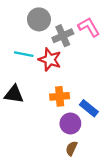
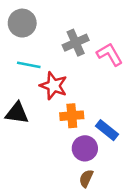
gray circle: (39, 19) -> (22, 23), moved
pink L-shape: (89, 27) -> (110, 54), moved
red star: (50, 60) -> (54, 86), moved

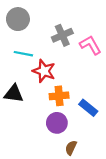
purple circle: (85, 148) -> (57, 123), moved

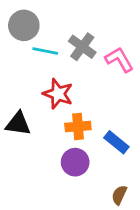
gray cross: (62, 35) -> (82, 47), turned -30
cyan line: (23, 54) -> (45, 51), moved
brown semicircle: (71, 148) -> (119, 195), moved

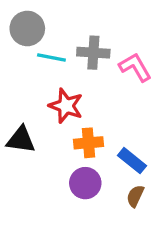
gray cross: (82, 47) -> (93, 53), turned -32
brown semicircle: (119, 195) -> (135, 196), moved

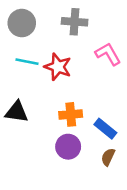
gray cross: (93, 53) -> (75, 22), moved
cyan line: (51, 57) -> (27, 62), moved
red star: (66, 106) -> (58, 67), moved

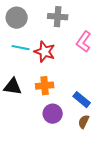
pink L-shape: (108, 54) -> (84, 42), turned -115
orange cross: (71, 114) -> (45, 86), moved

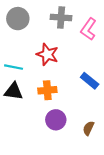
pink L-shape: (84, 42) -> (88, 29), moved
cyan line: (21, 48) -> (14, 67), moved
blue rectangle: (82, 100) -> (90, 81), moved

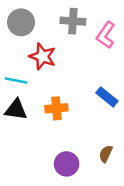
red star: (47, 54) -> (43, 56), moved
purple circle: (56, 120) -> (67, 164), moved

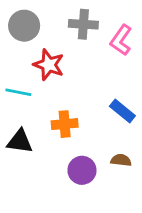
black triangle: (16, 110) -> (20, 141), moved
brown semicircle: (106, 154) -> (121, 160), moved, turned 72
purple circle: (67, 164) -> (82, 170), moved

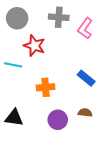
black triangle: (20, 141) -> (14, 118), moved

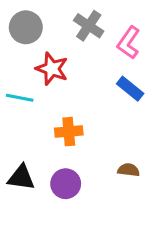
gray cross: (59, 17) -> (89, 26), turned 30
blue rectangle: (86, 78) -> (130, 89), moved
purple circle: (58, 120) -> (66, 184), moved

